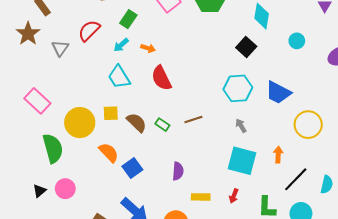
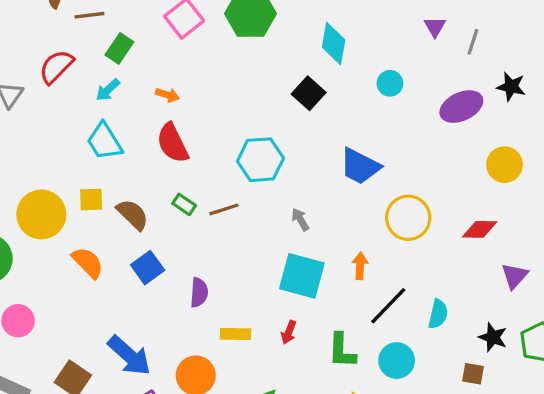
orange arrow: (148, 48) -> (167, 95), moved
cyan hexagon: (238, 88) -> (260, 160), moved
green rectangle: (162, 125) -> (184, 204), moved
blue square: (132, 168) -> (148, 268), moved

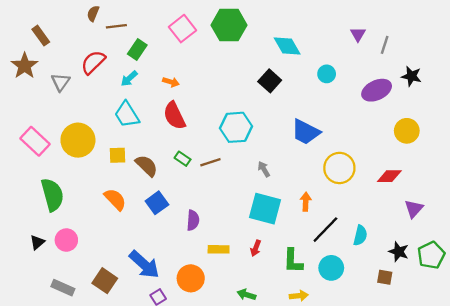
cyan diamond: (334, 43) -> (287, 46), turned -40
yellow circle: (41, 214) -> (78, 140), moved

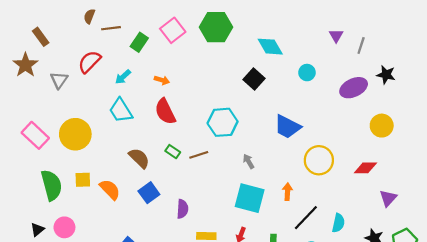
green rectangle: (137, 49) -> (139, 42), moved
yellow square: (117, 155) -> (83, 180), moved

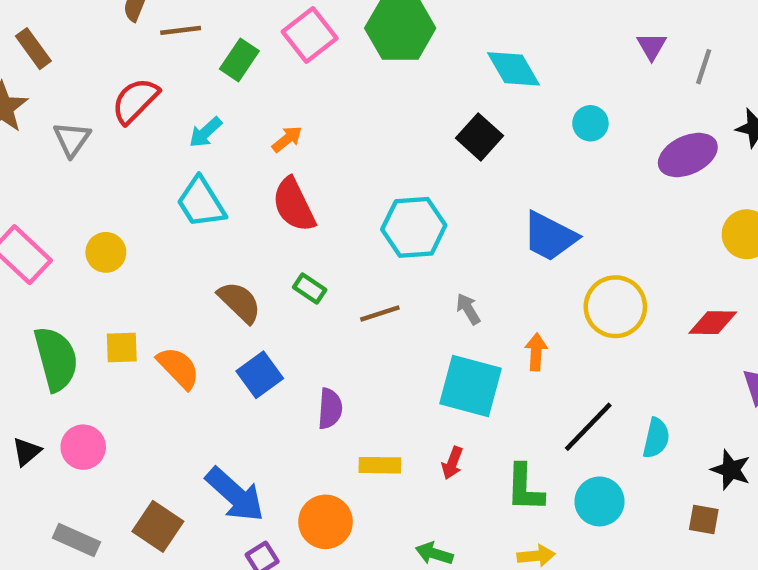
orange arrow: (162, 80) -> (287, 139), turned -56
yellow circle: (75, 134) -> (106, 252), size x0.6
brown line: (199, 155) -> (380, 314), moved
orange arrow: (287, 192) -> (536, 352), moved

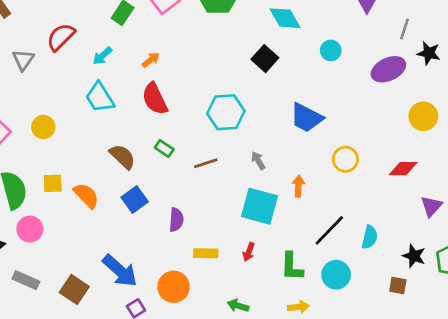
gray line: (704, 67) -> (405, 29), moved
yellow circle: (615, 307) -> (345, 159), size x0.7
pink circle: (83, 447) -> (30, 229), moved
gray rectangle: (76, 540) -> (26, 280), moved

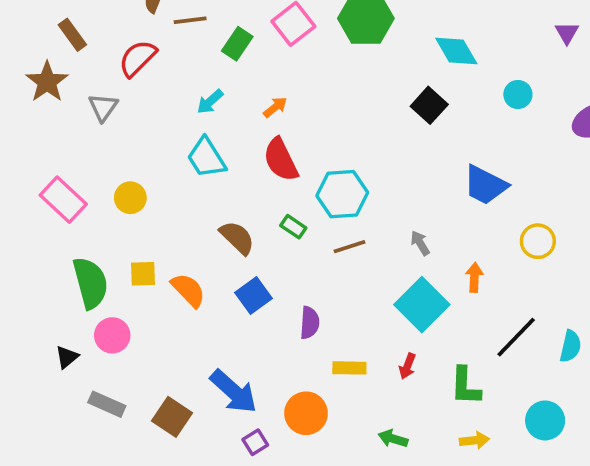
red semicircle: (61, 37) -> (138, 58), moved
cyan hexagon: (226, 112) -> (342, 194), moved
cyan square: (260, 206) -> (422, 305), turned 30
cyan circle: (336, 275) -> (545, 420), moved

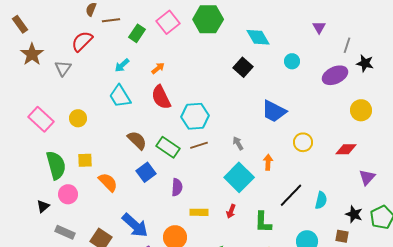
brown rectangle: (72, 35) -> (20, 24), moved
green rectangle: (293, 227) -> (168, 147), moved, size x1.6
orange semicircle: (188, 290) -> (108, 182), moved

